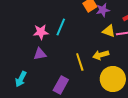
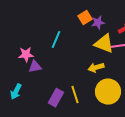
yellow triangle: (109, 31) -> (104, 44), size x1.5
pink star: (41, 32) -> (26, 55), moved
yellow line: (80, 62) -> (75, 95), moved

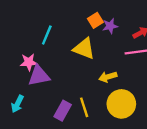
cyan line: (56, 40) -> (47, 35), moved
yellow triangle: (104, 44) -> (84, 49), moved
purple triangle: (35, 67) -> (39, 76), size x1.5

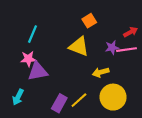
purple star: (110, 26) -> (112, 48), moved
cyan line: (47, 35) -> (32, 34), moved
yellow line: (84, 107) -> (79, 100), turned 66

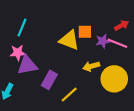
orange square: (89, 21) -> (85, 32), moved, turned 32
pink line: (126, 50) -> (117, 43), turned 30
yellow circle: (113, 97) -> (114, 79), moved
purple rectangle: (59, 103) -> (49, 80), moved

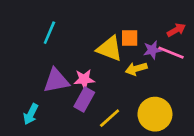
pink star: (18, 53) -> (84, 79), moved
yellow arrow: (91, 66) -> (136, 69), moved
yellow circle: (114, 79) -> (155, 114), moved

